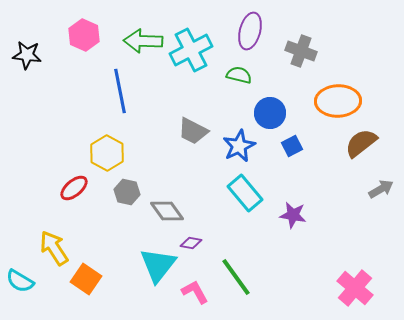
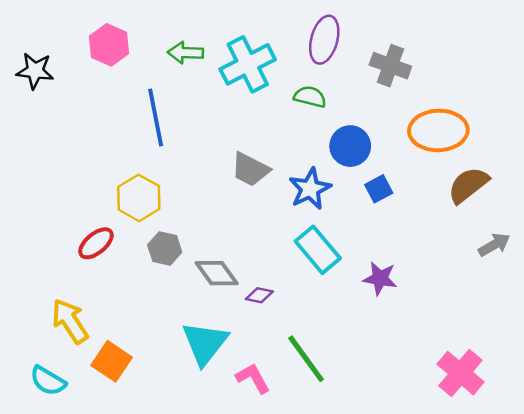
green arrow: (143, 41) -> (185, 53), size x0.7
purple diamond: (191, 243) -> (259, 295), moved
cyan semicircle: (20, 281) -> (48, 381), moved

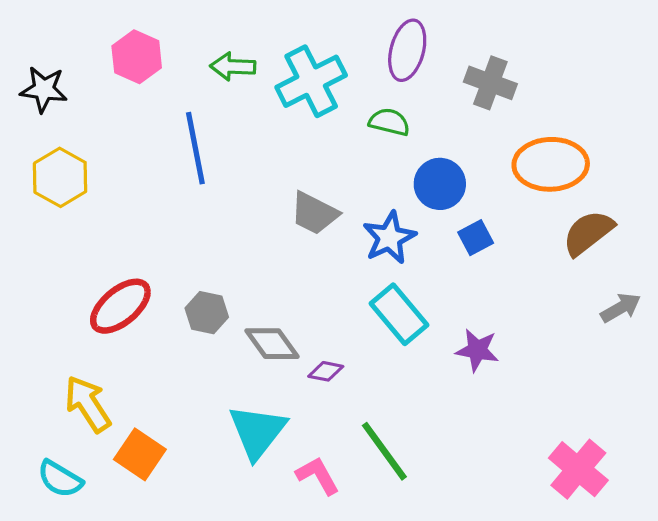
yellow hexagon: (139, 198) -> (60, 177), moved
red ellipse: (96, 243) -> (120, 306), size x1.4

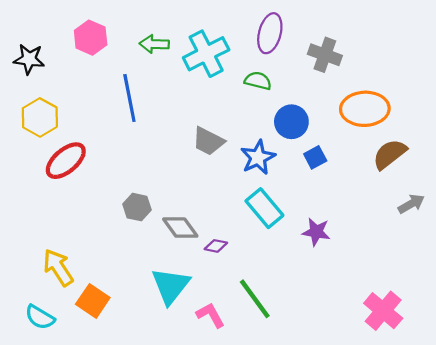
red ellipse: (120, 306) -> (66, 161), moved

